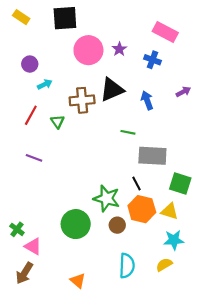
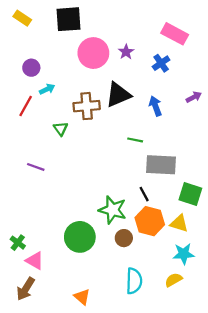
blue cross: (152, 60) -> (161, 63), turned 35
red line: (31, 115) -> (26, 106), moved

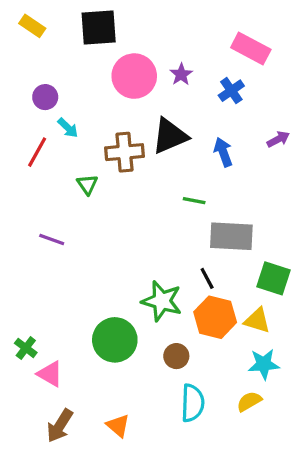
cyan arrow: (47, 89) -> (68, 128), turned 70
brown circle: (124, 238) -> (176, 356), moved
brown arrow: (26, 289) -> (60, 426), moved

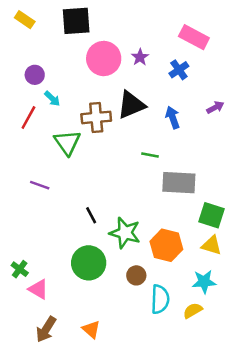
green triangle: (87, 184) -> (67, 143), size x1.6
black line: (207, 278) -> (91, 215), moved
yellow triangle: (257, 320) -> (212, 245), moved
cyan semicircle: (193, 403) -> (160, 299), moved

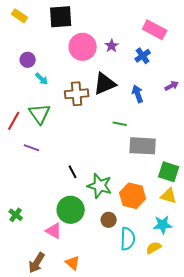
red line: (28, 117) -> (14, 121), moved
green triangle: (67, 143) -> (40, 114), moved
pink triangle: (38, 289) -> (54, 231), moved

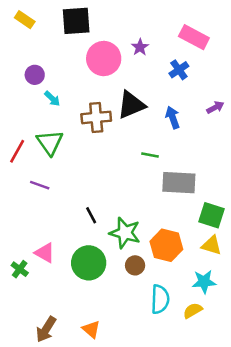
purple star: (112, 46) -> (140, 47), moved
brown circle: (109, 220) -> (135, 265), moved
pink triangle: (54, 231) -> (45, 253), moved

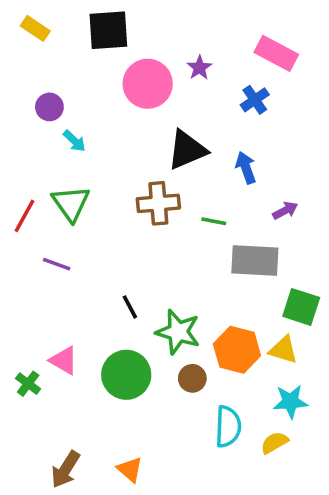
purple arrow: (215, 107) -> (285, 211), moved
brown cross: (96, 117) -> (158, 203), moved
yellow triangle: (212, 245) -> (283, 350), moved

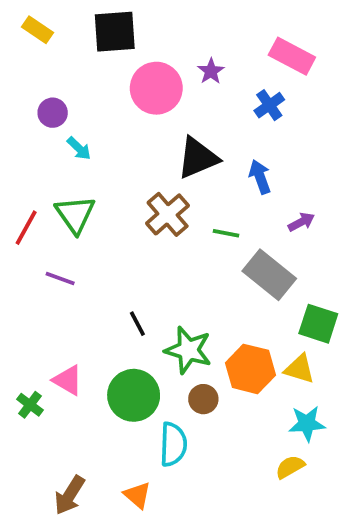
brown cross: (158, 203) -> (168, 214), turned -36
gray rectangle: (255, 260) -> (269, 275), turned 36
cyan semicircle: (228, 427) -> (173, 444), moved

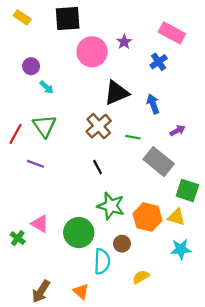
black line: (137, 324) -> (98, 167), moved
brown circle: (203, 399) -> (122, 244), moved
yellow semicircle: (290, 467) -> (141, 277), moved

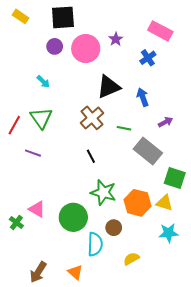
purple circle: (31, 66) -> (55, 46), moved

